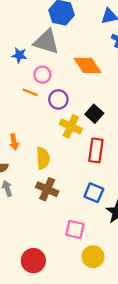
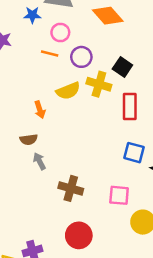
yellow semicircle: (43, 158) -> (68, 91), moved, turned 80
brown cross: (47, 189) -> (71, 188), moved

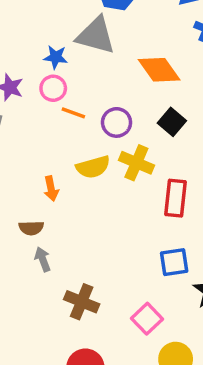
pink circle: (60, 32) -> (53, 88), moved
black square: (122, 67) -> (172, 122), moved
blue square: (134, 153) -> (174, 262), turned -30
pink square: (119, 195) -> (147, 319), turned 35

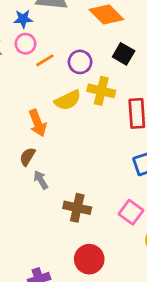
orange line: (73, 113) -> (45, 60), turned -42
orange arrow: (51, 189) -> (38, 123), size x1.4
brown semicircle: (31, 228) -> (27, 157), turned 132

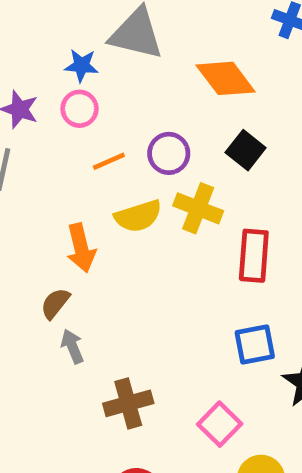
orange line: (45, 60) -> (109, 161), moved
brown cross: (77, 208) -> (128, 403), turned -36

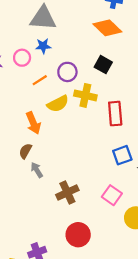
blue star: (81, 66) -> (43, 46), moved
orange diamond: (226, 78) -> (107, 28), moved

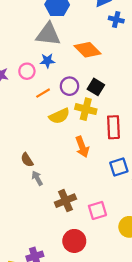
orange diamond: (107, 28) -> (87, 50), moved
black square: (103, 65) -> (96, 87), moved
orange arrow: (33, 123) -> (82, 147), moved
brown semicircle: (25, 151) -> (27, 160), turned -64
pink square: (112, 195) -> (97, 210), moved, turned 36

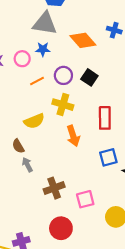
blue cross: (116, 20) -> (114, 30), moved
yellow cross: (86, 109) -> (63, 105), moved
yellow semicircle: (59, 116) -> (34, 121), moved

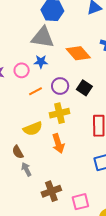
yellow cross: (63, 105) -> (60, 113), turned -30
orange arrow: (73, 136) -> (58, 143), moved

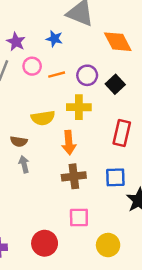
blue star: (41, 62) -> (54, 39), moved
pink circle: (22, 70) -> (32, 66), moved
brown semicircle: (18, 152) -> (19, 141), turned -64
brown cross: (51, 191) -> (74, 176), moved

